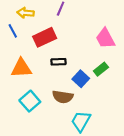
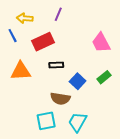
green rectangle: (101, 69) -> (104, 77), moved
cyan square: (30, 101) -> (46, 121), moved, turned 30

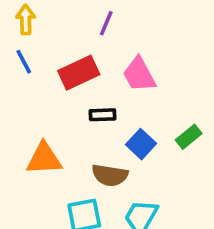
yellow arrow: (25, 18) -> (26, 20), moved, turned 84
pink trapezoid: (101, 43) -> (139, 74), moved
orange triangle: (21, 71) -> (44, 159), moved

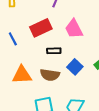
blue line: (24, 62) -> (13, 39), moved
brown semicircle: (110, 175) -> (50, 75), moved

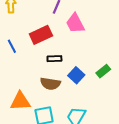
pink trapezoid: (74, 29) -> (75, 23), moved
orange triangle: (22, 75) -> (20, 101), moved

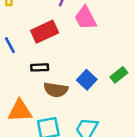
black rectangle: (54, 59) -> (40, 67), moved

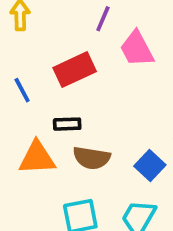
blue square: (87, 80) -> (150, 165), moved
orange triangle: (20, 111) -> (37, 158), moved

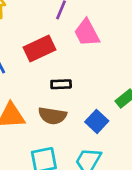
black rectangle: (67, 124) -> (61, 84), moved

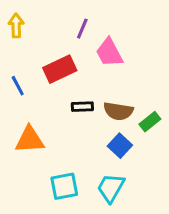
brown semicircle: (52, 116) -> (118, 111), moved

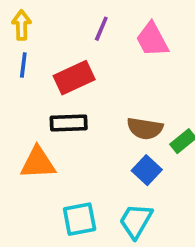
pink trapezoid: (109, 53) -> (152, 40), moved
blue line: (18, 86) -> (23, 65), moved, turned 35
black rectangle: (82, 107) -> (69, 123), moved, size x1.4

